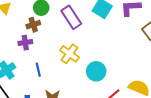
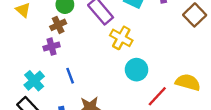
yellow cross: (70, 54) -> (121, 38), moved

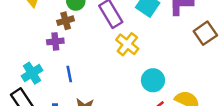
cyan circle: (137, 70) -> (153, 80), moved

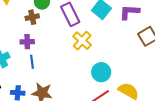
purple cross: (55, 41) -> (27, 42), moved

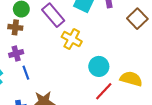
brown cross: (32, 17) -> (15, 27), turned 32

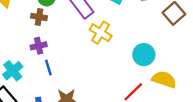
cyan circle: (99, 66) -> (144, 55), moved

